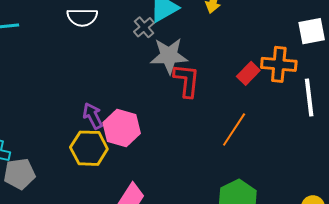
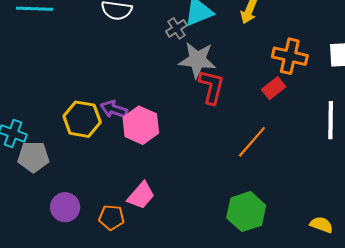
orange cross: (279, 64) -> (290, 56), moved
purple arrow: (93, 116) -> (114, 109), turned -52
yellow hexagon: (89, 148) -> (82, 119), moved

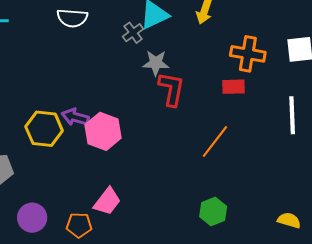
gray star: (197, 60) -> (156, 63), size x0.7
red rectangle: (274, 88) -> (233, 87), turned 40
green hexagon: (246, 212) -> (213, 212), size x0.7

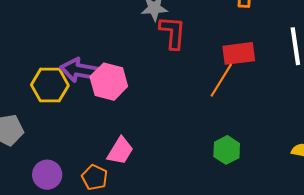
red rectangle: (233, 87) -> (239, 53), moved, size x1.4
purple arrow: (75, 117) -> (80, 70), size x1.4
orange pentagon: (79, 225) -> (95, 177), turned 30

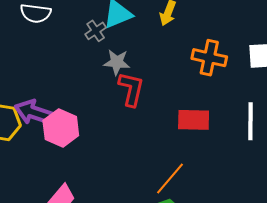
orange line: (221, 80) -> (170, 179), moved

